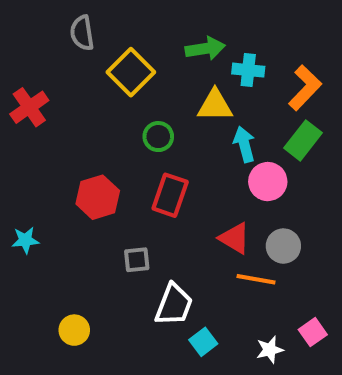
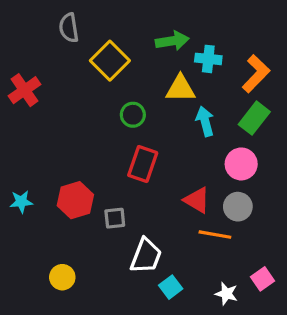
pink circle: (268, 182) -> (241, 164), moved
red hexagon: (98, 197) -> (75, 200), moved
white star: (270, 350) -> (226, 294), turned 30

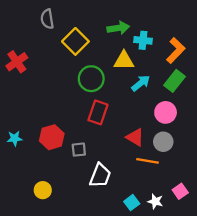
green circle: (133, 115) -> (91, 79), size x1.5
cyan arrow: (205, 121) -> (141, 83), turned 66
cyan square: (171, 287) -> (132, 203), moved

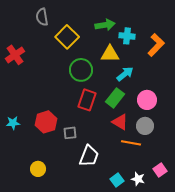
green rectangle: (175, 81) -> (115, 98), moved

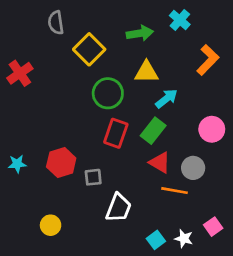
cyan cross: (127, 36) -> (180, 20), moved, turned 35
pink circle: (147, 100) -> (212, 129), moved

